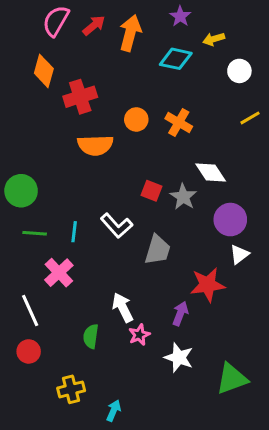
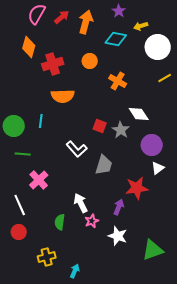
white circle: (239, 71) -> (158, 47), size x1.6
orange circle: (136, 119) -> (90, 61), moved
cyan line: (74, 232) -> (41, 121), moved

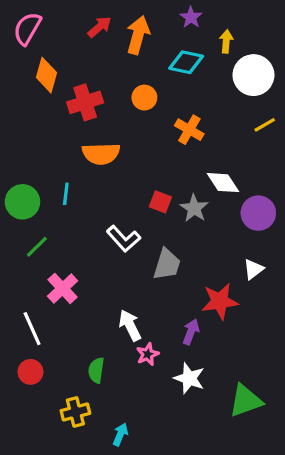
pink semicircle: (37, 14) -> (27, 29), moved
yellow arrow: (141, 26) -> (226, 41), turned 112
purple circle: (152, 145) -> (258, 213), moved
green line: (23, 154) -> (37, 247), turned -49
green semicircle: (60, 222) -> (96, 370), moved

